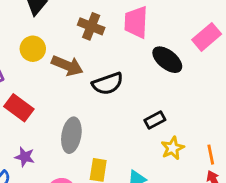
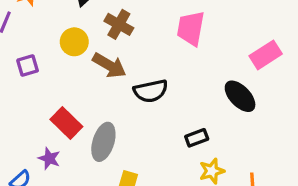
brown cross: (91, 26) -> (119, 24), moved
black ellipse: (167, 60) -> (240, 96), moved
red rectangle: (19, 108) -> (66, 123), moved

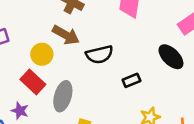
yellow circle: (74, 42) -> (42, 54), moved
black rectangle: (197, 138) -> (131, 80), moved

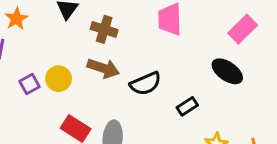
yellow circle: (42, 54) -> (59, 79), moved

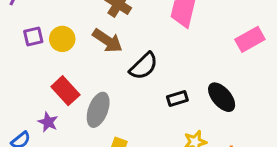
black ellipse: (227, 71) -> (222, 97), moved
black semicircle: (146, 84) -> (144, 66), turned -36

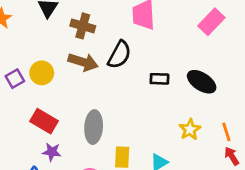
black semicircle: (144, 66) -> (119, 55), moved
red rectangle: (65, 91) -> (44, 121), moved
black rectangle: (177, 99) -> (159, 79), moved, turned 36

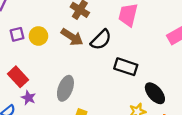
black rectangle: (159, 79) -> (126, 67), size x1.5
black ellipse: (202, 82) -> (155, 93), moved
red rectangle: (44, 121) -> (18, 77), moved

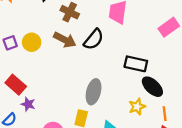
black rectangle: (126, 67) -> (136, 64), moved
gray ellipse: (65, 88) -> (94, 92), moved

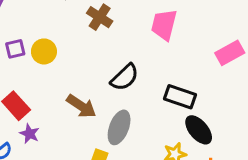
black semicircle: (94, 39) -> (125, 77), moved
brown arrow: (65, 40) -> (81, 106), moved

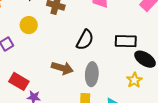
yellow circle: (44, 51) -> (29, 25), moved

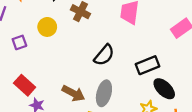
black rectangle: (126, 41) -> (147, 65), turned -35
brown arrow: (62, 68) -> (73, 93), moved

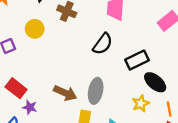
black semicircle: (104, 55) -> (103, 44), moved

